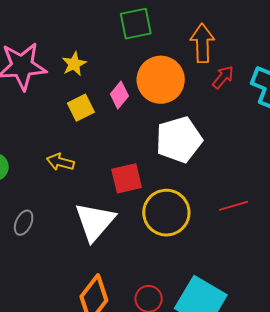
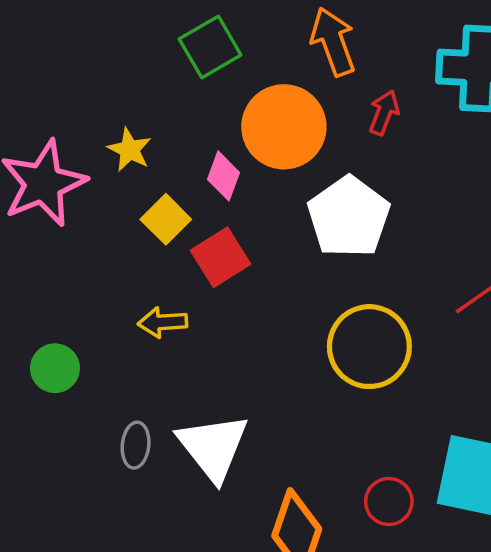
red arrow: (223, 77) -> (384, 113), moved
red square: (127, 178) -> (220, 257), moved
white triangle: (95, 222) -> (213, 447), moved

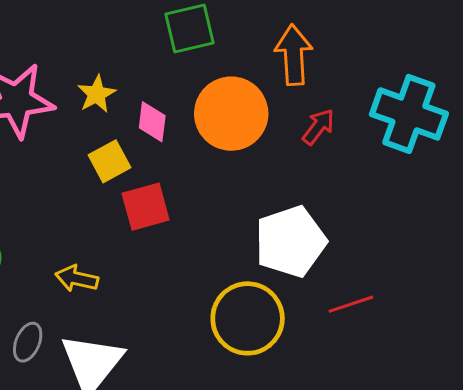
pink diamond: (224, 176) -> (152, 122), moved, turned -30
white pentagon: (349, 217) -> (291, 242), moved
yellow arrow: (163, 322) -> (77, 279), moved

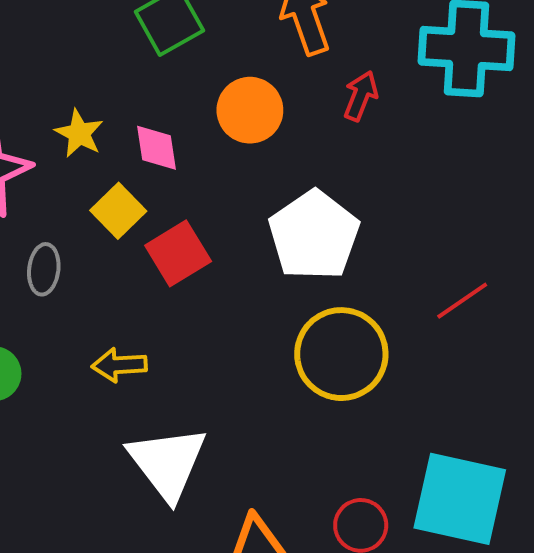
orange circle: (231, 114) -> (250, 110), size x0.7
white pentagon: (291, 242) -> (314, 235), moved
gray ellipse: (28, 342) -> (44, 269), moved

